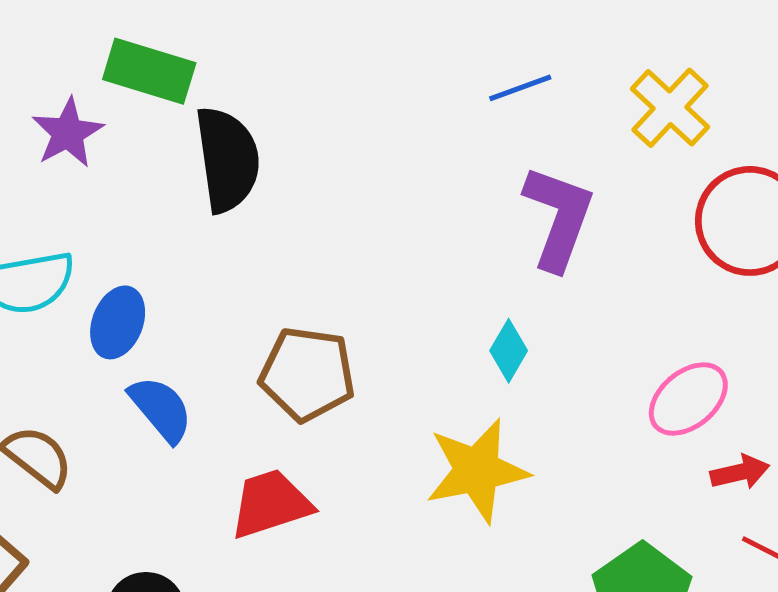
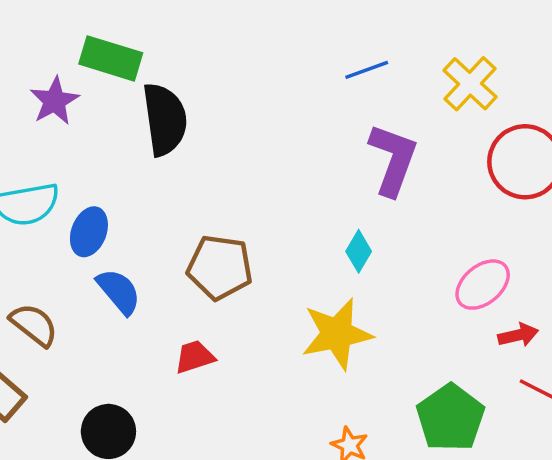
red trapezoid: (271, 504) -> (195, 357), size x0.7

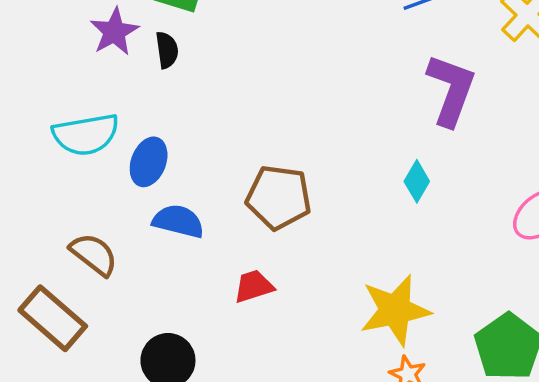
black semicircle: (165, 119) -> (167, 50), moved, size x0.5
blue semicircle: (119, 291) -> (178, 221), turned -36
yellow star: (337, 334) -> (395, 310), moved

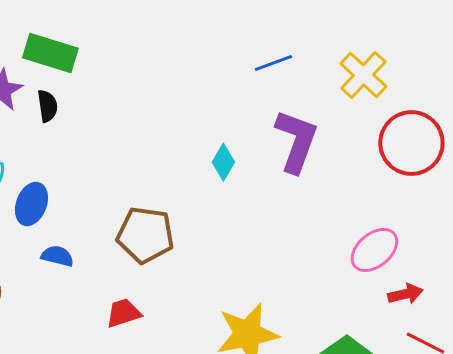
cyan diamond: (417, 181) -> (223, 162), moved
blue semicircle: (178, 221) -> (57, 256), size x0.7

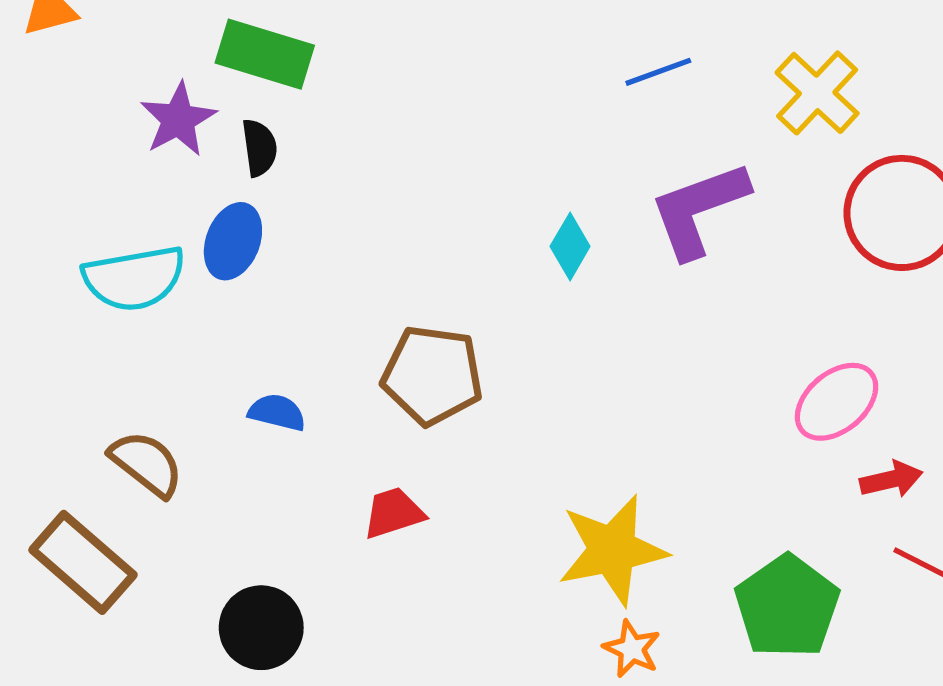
purple L-shape: (296, 141) -> (699, 209), turned -130
blue ellipse: (31, 204) -> (233, 241), moved

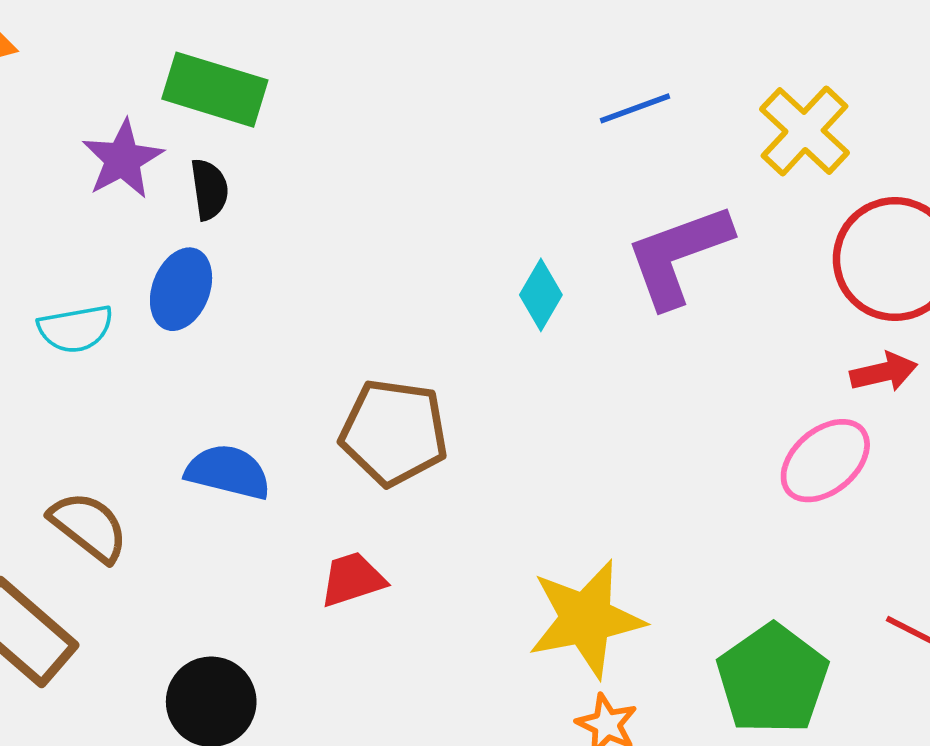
cyan semicircle: (134, 278) -> (76, 329), size x0.7
blue semicircle: (277, 412) -> (228, 472), size x1.4
red arrow: (891, 479) -> (884, 372), moved

